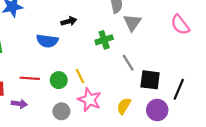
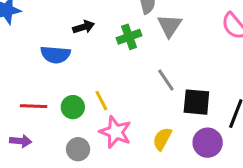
green cross: (104, 40) -> (129, 37), moved

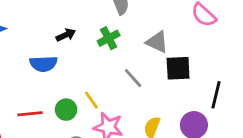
gray triangle: (170, 26) -> (157, 42), moved, turned -30
gray line: (166, 80) -> (133, 78), moved
black square: (196, 102) -> (178, 68), moved

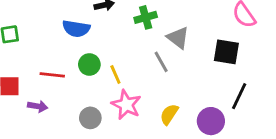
gray triangle: (157, 42) -> (178, 38), moved
black square: (178, 68) -> (226, 52), moved
green circle: (66, 110) -> (89, 64), moved

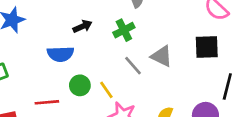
gray triangle: (178, 38) -> (162, 56), moved
gray line: (161, 62) -> (133, 66), moved

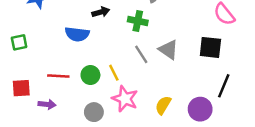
green cross: (124, 30) -> (138, 21), turned 30
green circle: (80, 85) -> (90, 75), moved

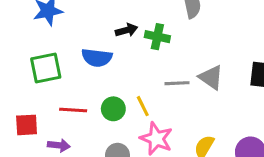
green cross: (138, 21) -> (157, 37), moved
green square: (19, 42) -> (46, 68), moved, size x1.5
gray line: (141, 54) -> (177, 83), turned -60

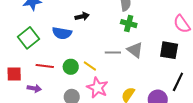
green cross: (157, 37) -> (129, 24), moved
green square: (46, 68) -> (29, 38), turned -30
yellow line: (143, 106) -> (90, 66), turned -32

